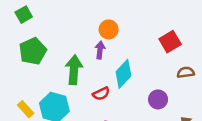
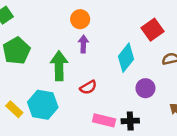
orange circle: (109, 29) -> (80, 19), moved
cyan diamond: (123, 74) -> (126, 58), moved

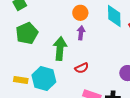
cyan diamond: (126, 58) -> (114, 16), moved, turned -45
yellow rectangle: (14, 109) -> (21, 80), turned -40

